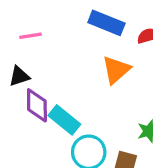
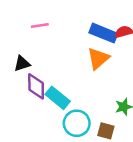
blue rectangle: (106, 23) -> (103, 33), moved
pink line: (30, 36) -> (40, 25), moved

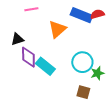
orange triangle: (98, 58) -> (57, 29), moved
cyan circle: (77, 123) -> (82, 62), moved

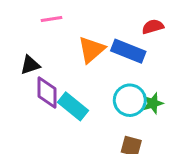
blue rectangle: (81, 15) -> (128, 51), moved
green star: (97, 73) -> (153, 103), moved

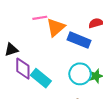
pink line: (52, 19) -> (40, 18), moved
orange triangle: (91, 50) -> (56, 27), moved

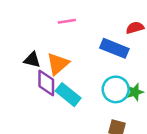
orange triangle: (56, 27) -> (58, 64), moved
black triangle: (11, 50) -> (32, 60), turned 32

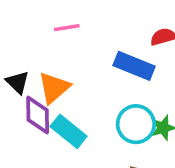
black triangle: (32, 60) -> (18, 82), turned 30

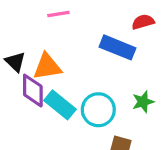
orange triangle: (54, 88) -> (47, 67), turned 32
cyan circle: (136, 124) -> (98, 110), moved

